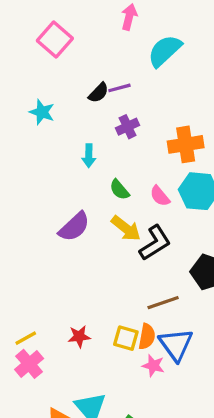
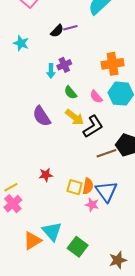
purple cross: (128, 127) -> (64, 65), moved
purple semicircle: (74, 227) -> (42, 116), turned 100
brown line: (163, 303) -> (106, 153), moved
red star: (79, 337) -> (46, 175), moved

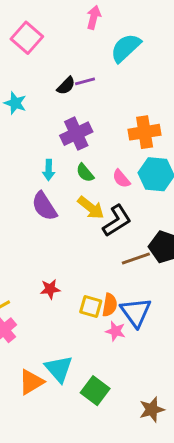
purple cross: (64, 65) -> (76, 134), size x1.5
cyan arrow: (51, 71) -> (49, 170), moved

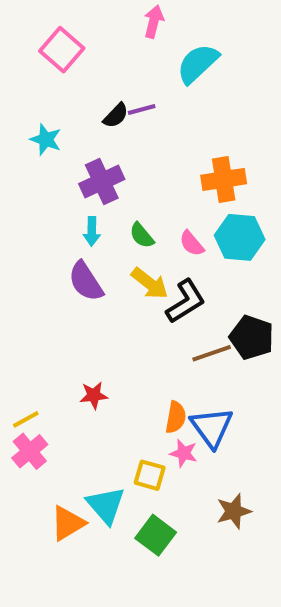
purple cross: (76, 134) -> (102, 181), moved
yellow square: (91, 306) -> (150, 475), moved
brown star: (152, 410) -> (234, 511), moved

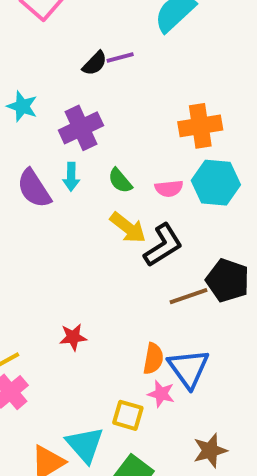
cyan star: (46, 140) -> (22, 106), moved
pink semicircle: (192, 243) -> (169, 188), turned -56
purple semicircle: (86, 281) -> (34, 188), moved

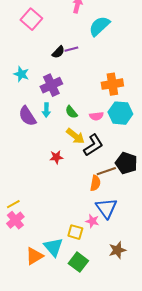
red star: (73, 337) -> (56, 157), moved
orange semicircle: (153, 359) -> (95, 183), moved

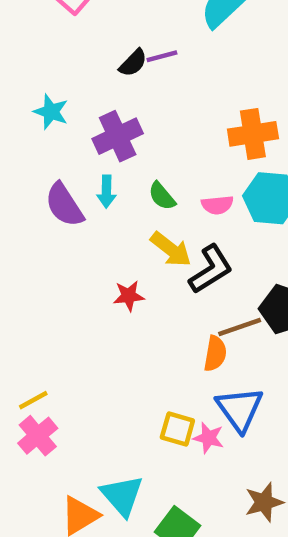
yellow square: (75, 232) -> (177, 429), moved

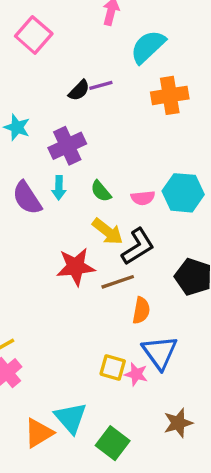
orange cross: (253, 134) -> (170, 95), moved
red star: (129, 296) -> (76, 267), size x1.6
brown line: (240, 327) -> (118, 282), moved

